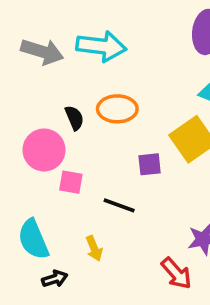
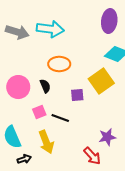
black semicircle: (74, 118) -> (45, 86), moved
pink square: (71, 182) -> (39, 112), moved, turned -32
yellow arrow: (94, 248) -> (46, 142), size x1.6

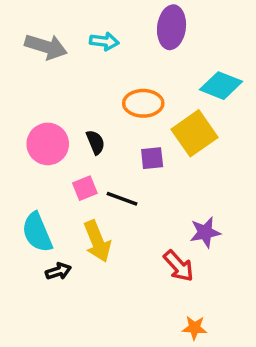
purple ellipse: (109, 21) -> (172, 27), moved
cyan arrow: (50, 29) -> (104, 41), size x0.6
orange ellipse: (59, 64) -> (143, 103), moved

